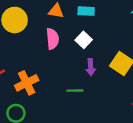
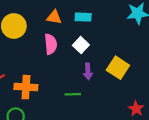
orange cross: (27, 83) -> (26, 87), turned 30

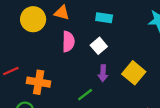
orange triangle: (54, 17) -> (62, 13), moved
green line: (73, 94) -> (85, 95), turned -42

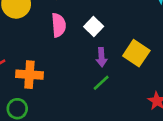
green line: (85, 95) -> (101, 83), moved

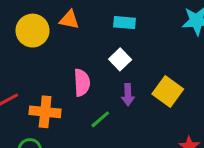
pink semicircle: (59, 25) -> (82, 83), moved
green line: (101, 83) -> (100, 119), moved

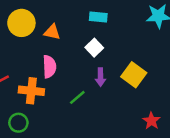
orange triangle: (69, 20) -> (52, 32), moved
pink semicircle: (82, 83) -> (49, 67), moved

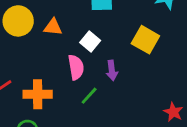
white square: (94, 48) -> (90, 41), moved
pink semicircle: (49, 67) -> (76, 67), moved
yellow square: (134, 75) -> (145, 40), moved

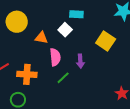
orange triangle: (53, 27) -> (41, 38), moved
white square: (90, 41) -> (65, 30), moved

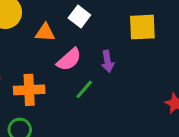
yellow square: (106, 41) -> (142, 27), turned -30
pink semicircle: (55, 57) -> (69, 59), turned 60

